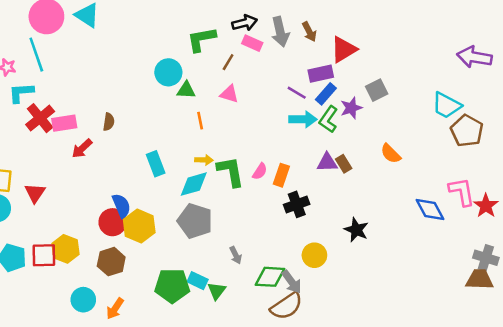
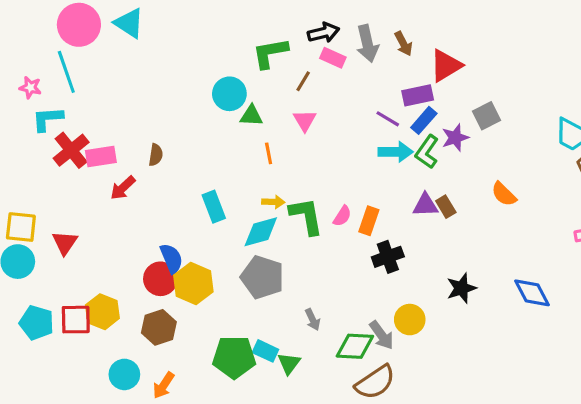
pink triangle: (229, 94) -> (305, 120), turned 42
blue diamond: (430, 209) -> (532, 293), moved
black star: (356, 230) -> (461, 288), turned 30
gray arrow: (292, 282) -> (381, 335), moved

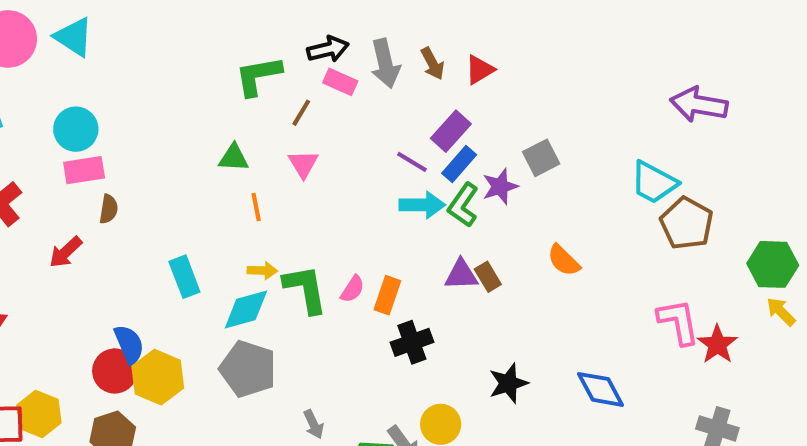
red triangle: (446, 66) -> (480, 70), moved, size x0.7
cyan circle: (229, 94) -> (76, 129), moved
purple rectangle: (418, 95) -> (451, 131), turned -36
pink rectangle: (101, 156) -> (84, 170), moved

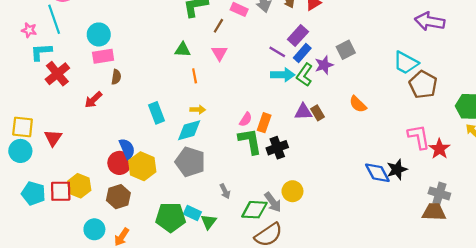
green L-shape: (305, 289) -> (250, 141), moved
black star: (508, 383) -> (397, 169), moved

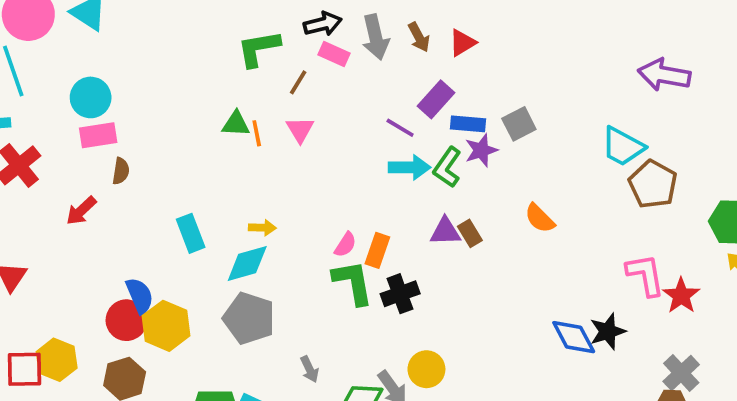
blue rectangle: (302, 53) -> (468, 124), moved, turned 54
orange line: (195, 76) -> (257, 133), moved
gray cross: (439, 193) -> (681, 373), turned 30

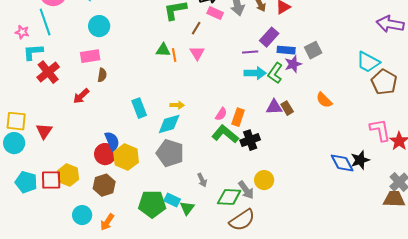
cyan circle: (91, 97) -> (99, 26), moved
purple line: (400, 128) -> (250, 52), turned -35
green L-shape: (353, 282) -> (225, 134), turned -40

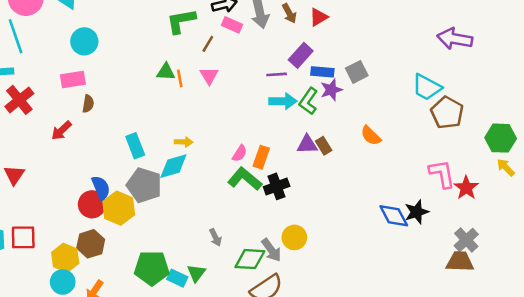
gray pentagon: (170, 153) -> (144, 185), moved
yellow hexagon: (68, 175) -> (65, 258), moved
cyan rectangle: (172, 200) -> (177, 278), moved

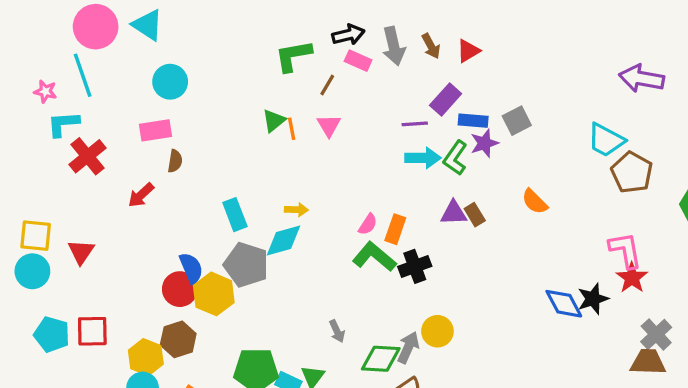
green triangle: (166, 72) -> (274, 121), turned -42
red star: (466, 188) -> (632, 278), moved
gray arrow: (271, 250) -> (408, 347), turned -120

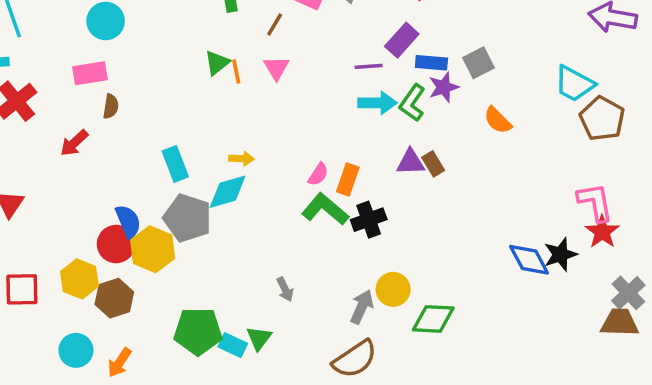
orange semicircle: (535, 202) -> (498, 120), moved
yellow hexagon: (146, 357) -> (79, 279), moved
green diamond: (381, 359) -> (433, 319), moved

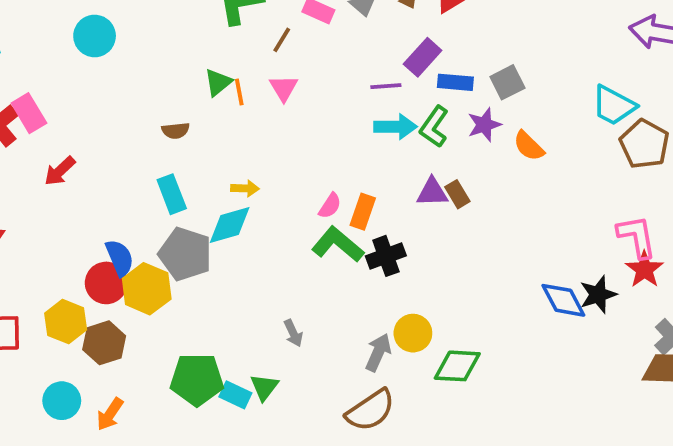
pink rectangle: (90, 73) -> (29, 113), moved, turned 68
purple star: (444, 87) -> (484, 125), moved
brown semicircle: (111, 106) -> (176, 131), moved, turned 75

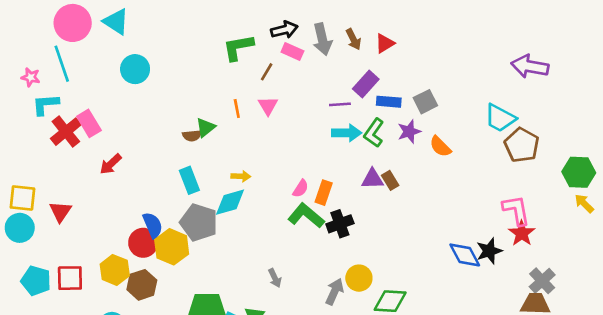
green triangle: (218, 82) -> (206, 127), moved

